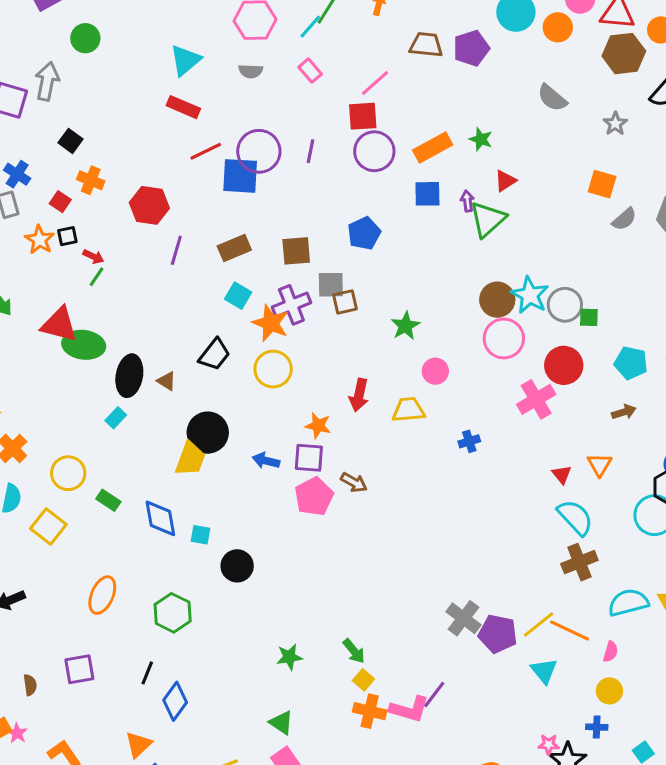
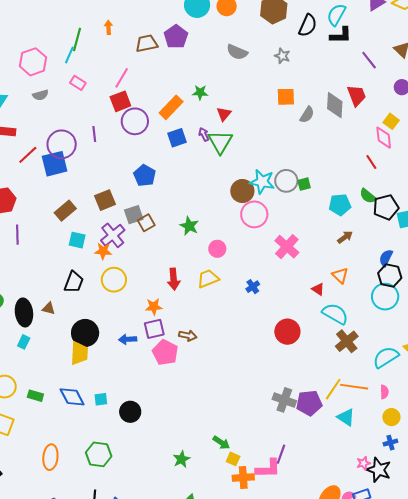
purple line: (176, 250) -> (17, 235), moved
orange star: (271, 323) -> (103, 251), size x0.7
red circle: (564, 365) -> (287, 332), moved

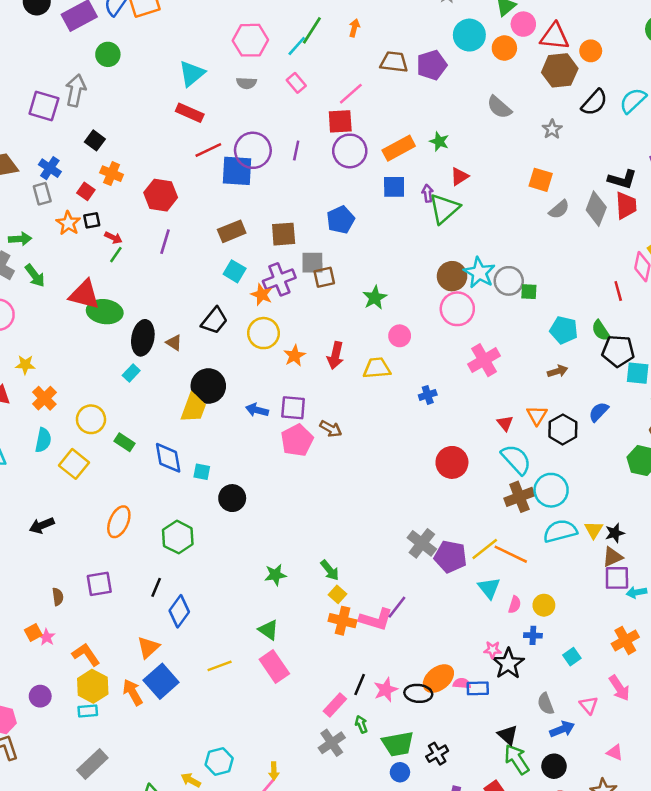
black L-shape: (341, 35) -> (622, 179), moved
black hexagon: (390, 276) -> (563, 429), moved
cyan circle: (385, 297) -> (551, 490), moved
orange star: (154, 307) -> (295, 356), moved, turned 30
pink semicircle: (384, 392) -> (515, 605), moved

